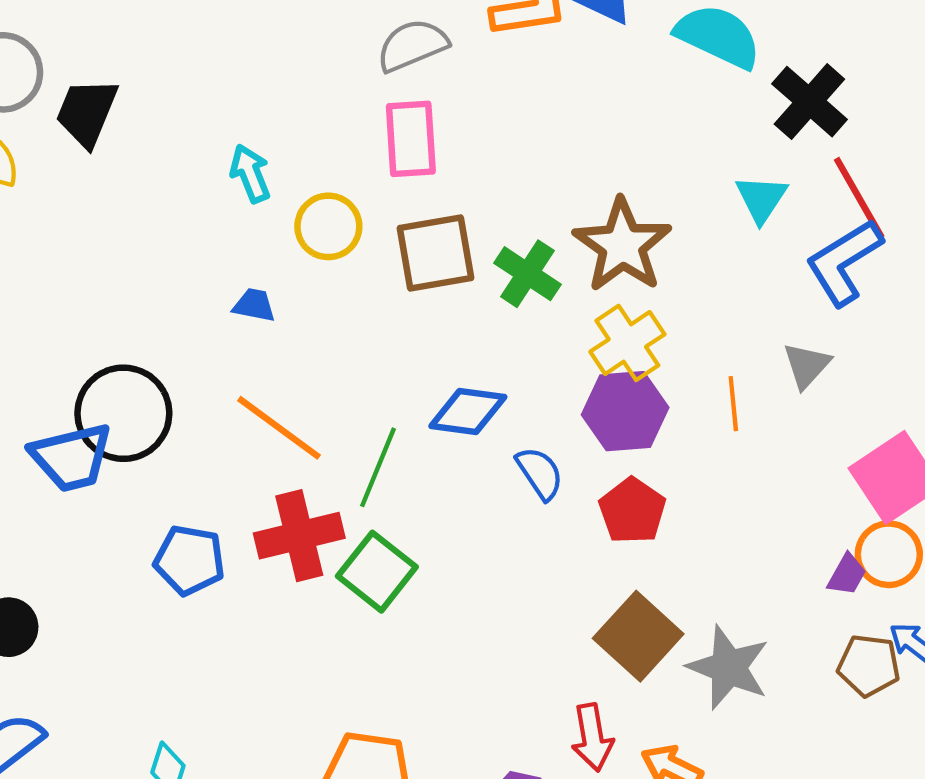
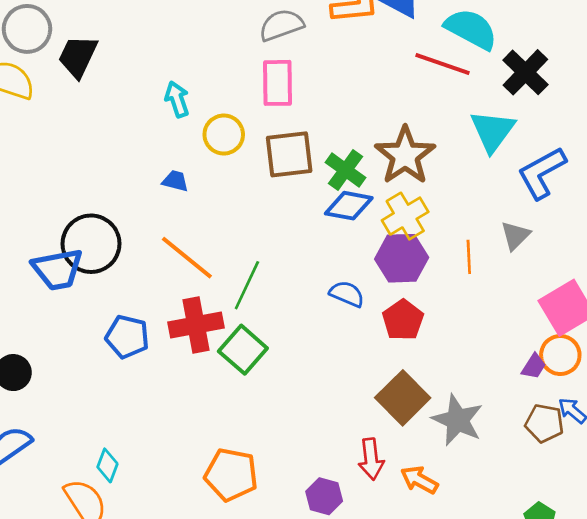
red line: (859, 198) -> (443, 64), moved, turned -44
cyan triangle: (761, 199) -> (493, 131), size x1.4
blue diamond: (468, 412) -> (349, 206), moved
blue semicircle: (540, 473) -> (347, 294), turned -36

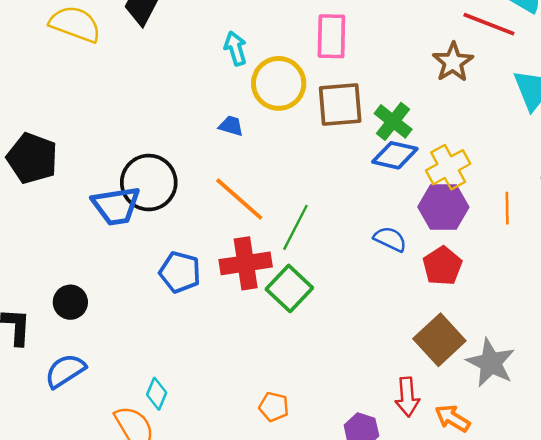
yellow circle: (224, 135) -> (279, 83), size x1.4
brown star: (405, 155) -> (453, 62), moved, size x0.7
orange pentagon: (231, 475) -> (274, 407), size x0.6

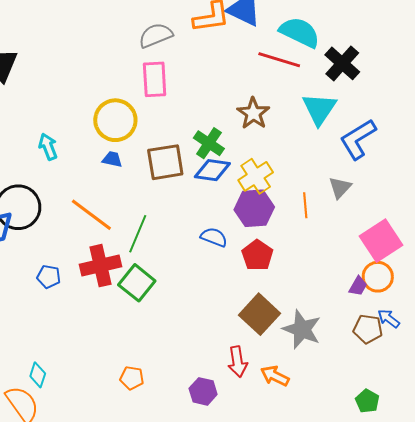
cyan arrow: (235, 48) -> (48, 147), moved
brown star: (453, 62) -> (253, 113), moved
brown square: (340, 105) -> (165, 162), moved
blue trapezoid: (231, 126) -> (112, 159), moved
blue pentagon: (180, 272) -> (49, 277), size x0.7

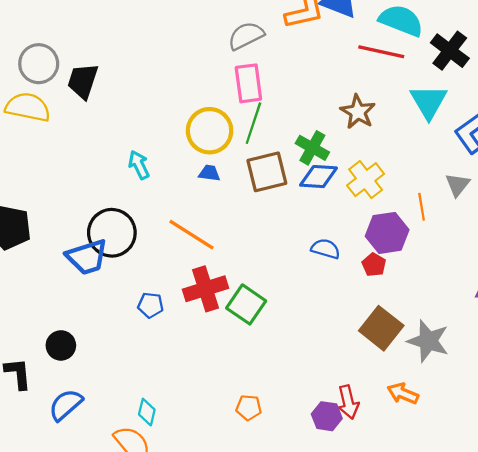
purple hexagon: (254, 208) -> (387, 233), moved
green line: (138, 234) -> (253, 123), moved
red pentagon: (257, 255) -> (374, 265), size x0.7
red arrow: (238, 362) -> (348, 402), moved

